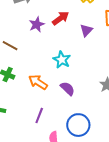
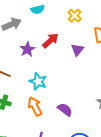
cyan star: (62, 60) -> (38, 81), moved
orange arrow: (38, 82) -> (35, 106), turned 36

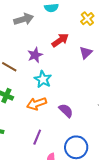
purple star: (27, 49) -> (35, 55), moved
orange arrow: (35, 106) -> (37, 104), turned -90

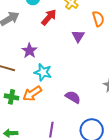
red arrow: (60, 40) -> (49, 17), moved
orange arrow: (37, 104) -> (32, 94), moved

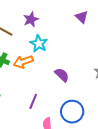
purple triangle: (78, 36) -> (82, 17), turned -32

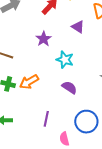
purple star: (31, 19) -> (44, 39), moved
cyan star: (39, 44) -> (65, 60), moved

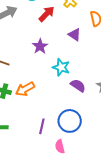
purple semicircle: (69, 87) -> (78, 86), moved
blue circle: (86, 122) -> (70, 121), moved

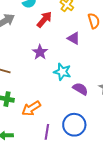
orange arrow: (25, 89) -> (31, 108), moved

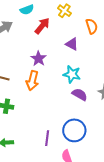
cyan star: (62, 72) -> (72, 74), moved
orange arrow: (31, 108) -> (32, 81), moved, turned -42

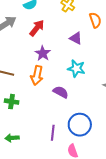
red arrow: (42, 26) -> (37, 28), moved
purple semicircle: (80, 94) -> (61, 92), moved

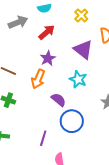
purple triangle: (76, 38) -> (83, 49), size x1.5
blue circle: (80, 125) -> (72, 121), moved

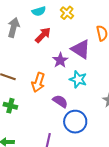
yellow cross: (81, 15) -> (67, 13), moved
gray arrow: (18, 22) -> (14, 27), turned -48
purple star: (48, 58) -> (60, 60), moved

